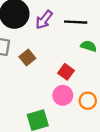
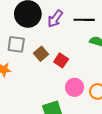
red square: (66, 72) -> (61, 60), moved

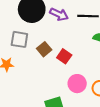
purple arrow: (55, 19) -> (59, 14), turned -102

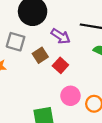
purple arrow: (59, 14) -> (61, 36), moved

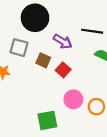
brown square: (40, 55) -> (43, 60), turned -32

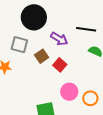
brown square: (43, 60) -> (42, 56), turned 32

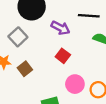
gray square: (19, 45) -> (18, 37), turned 36
brown square: (42, 56) -> (25, 69), moved

